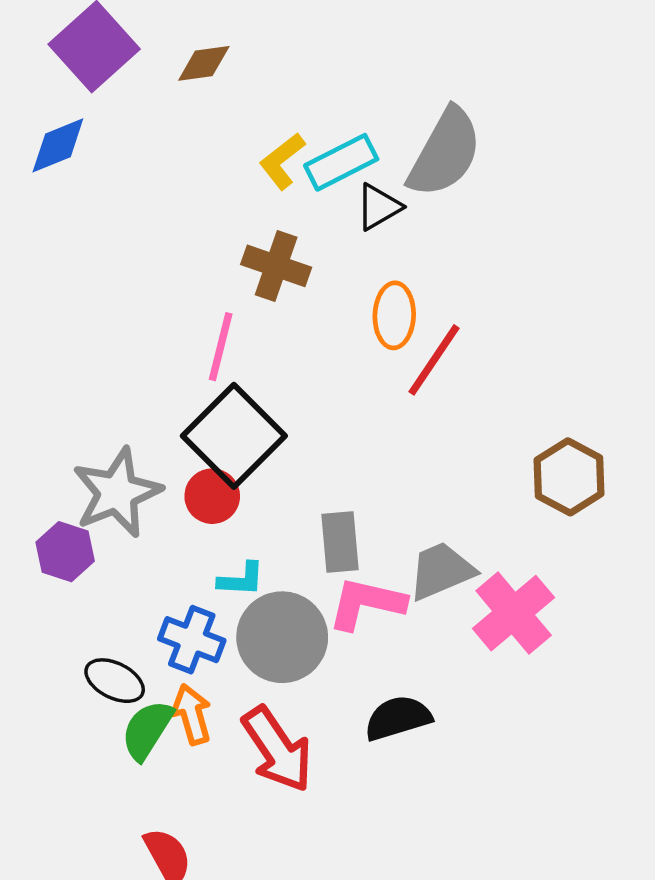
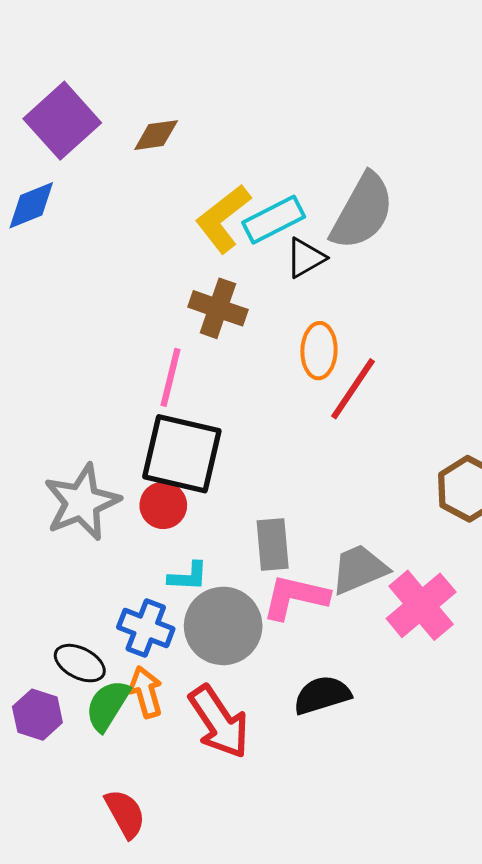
yellow L-shape: (282, 161) -> (223, 219), size x1.4
black square: (234, 436) -> (182, 454), turned -32
purple hexagon: (65, 552) -> (37, 715), moved

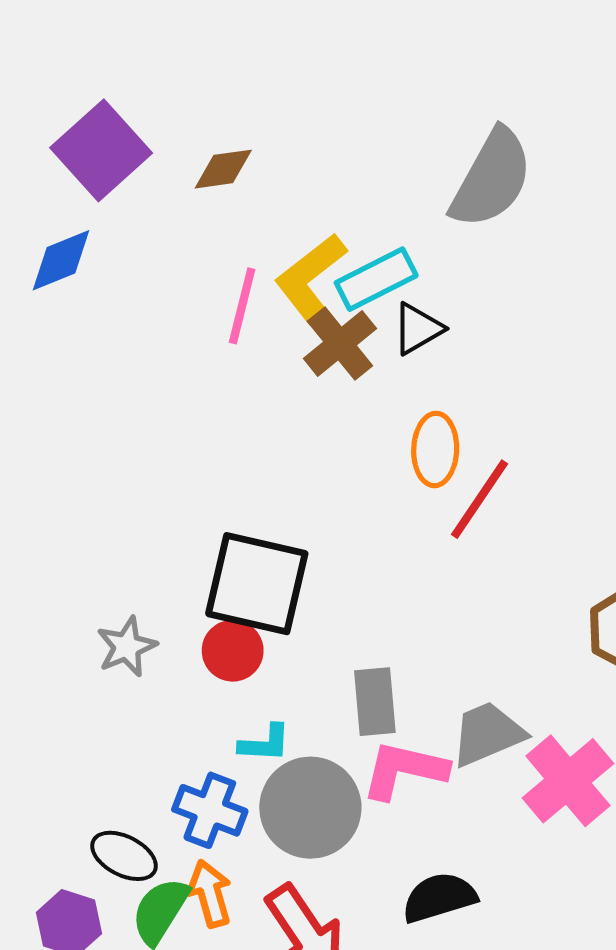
gray semicircle: (362, 211) -> (492, 179), moved
brown cross: (218, 308) -> (340, 344), moved, turned 32
pink line: (171, 377) -> (242, 306), moved
gray star: (82, 502) -> (127, 647), size x0.6

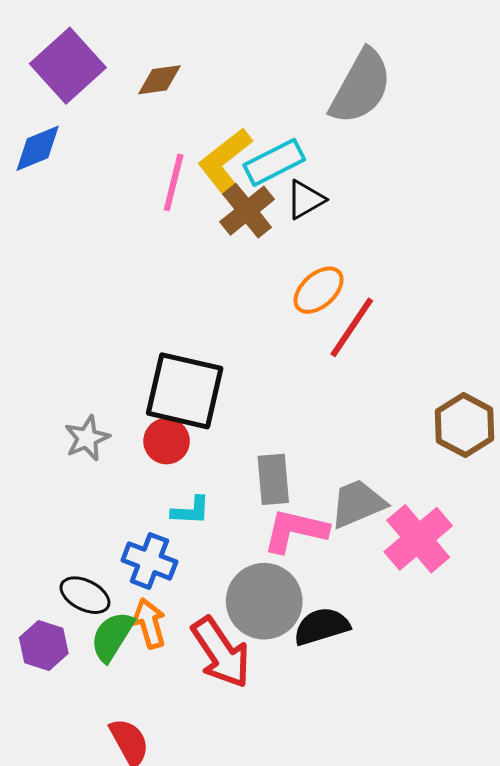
orange ellipse: (435, 449) -> (319, 290), turned 46
gray circle: (310, 808) -> (264, 601), moved

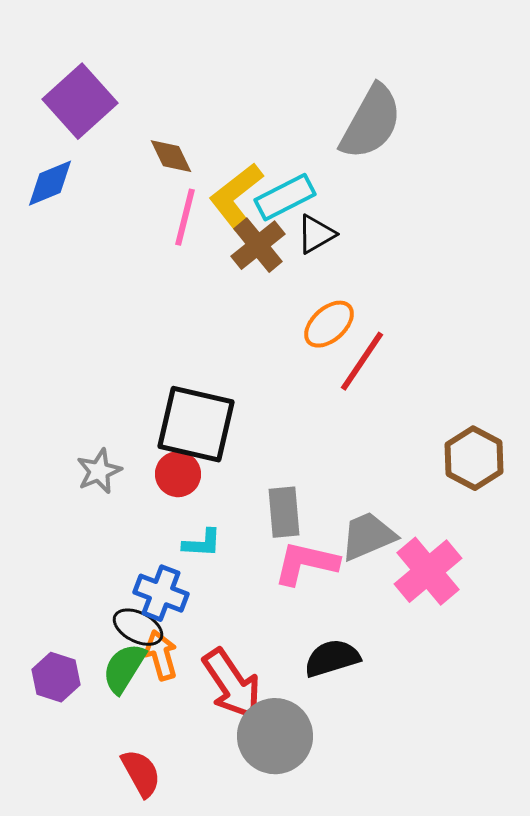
brown diamond: (159, 80) -> (171, 156), moved, turned 72
black ellipse: (85, 595) -> (138, 627), moved
gray circle: (264, 601) -> (275, 736), moved

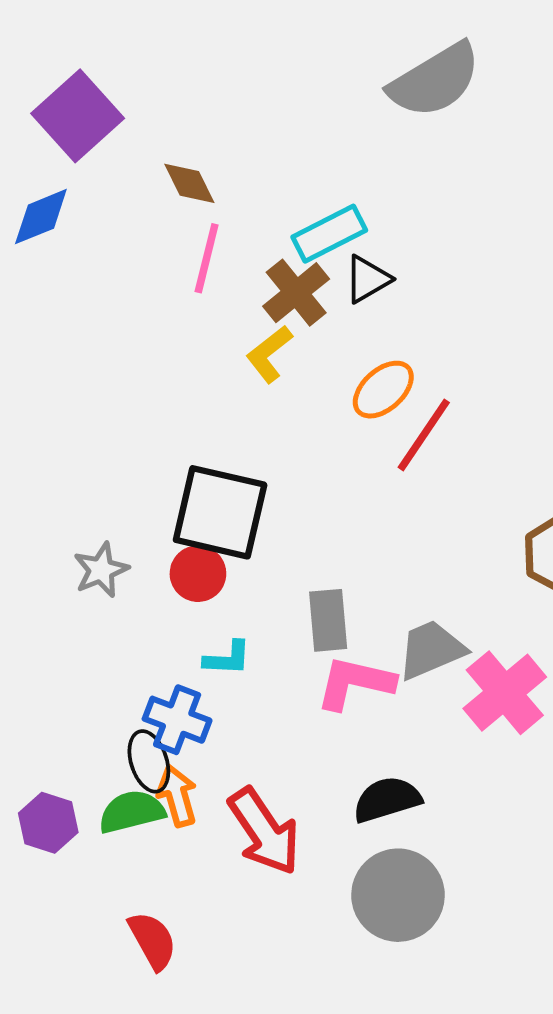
gray semicircle: (371, 122) -> (435, 80), moved, turned 30
yellow L-shape: (236, 196) -> (269, 354), moved, size x0.7
black ellipse: (138, 627) -> (149, 761), turned 45
green semicircle: (124, 668) -> (132, 812), turned 44
gray circle: (275, 736) -> (398, 895), moved

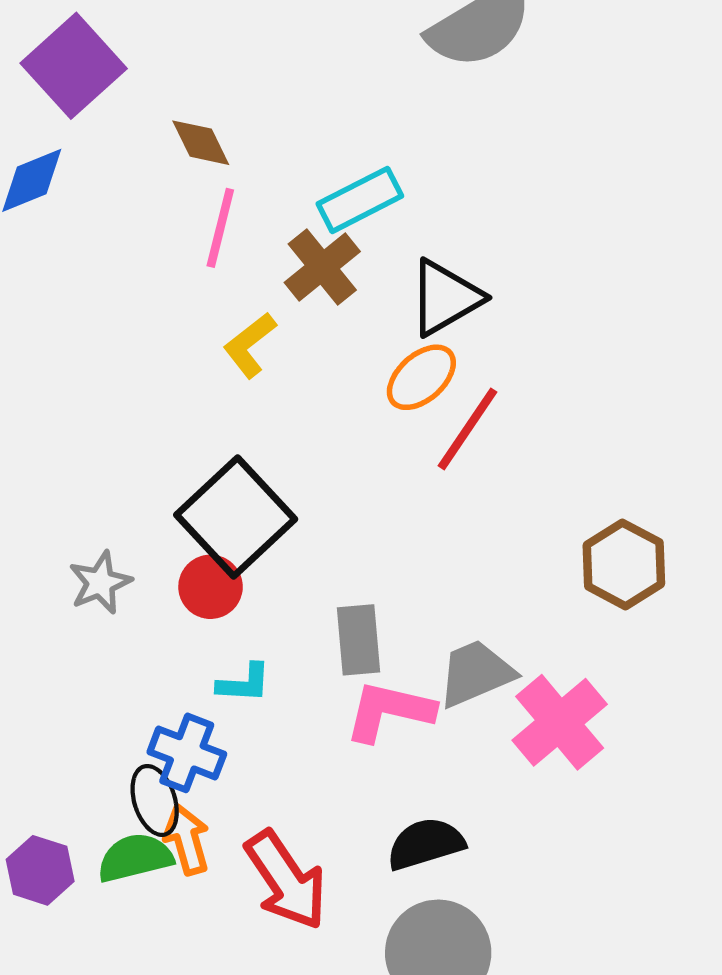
black triangle: (367, 279) -> (445, 298), moved, size x1.4
yellow L-shape: (269, 354) -> (250, 345), moved
black square: (220, 512) -> (236, 517), turned 34

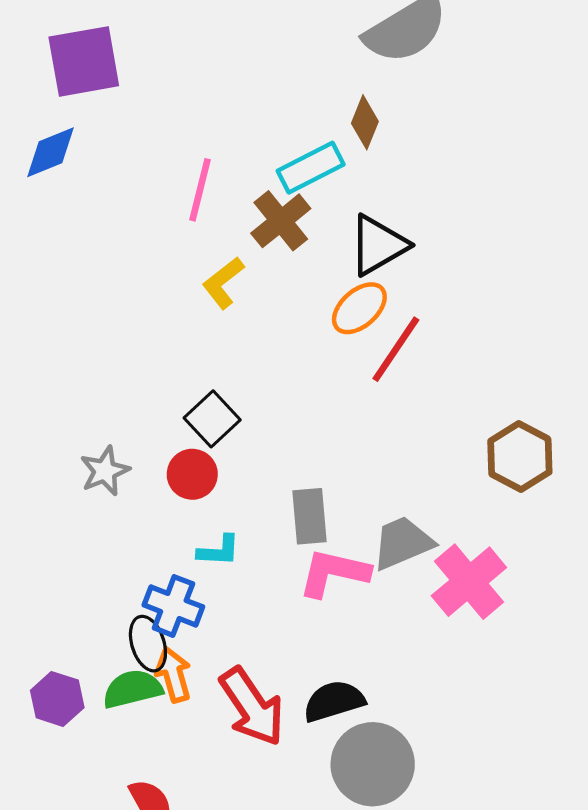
purple square: (74, 66) -> (84, 61), turned 32
brown diamond: (201, 143) -> (365, 122), moved, turned 48
black square: (236, 517) -> (212, 419), size x0.6
black semicircle: (426, 844) -> (334, 701), moved

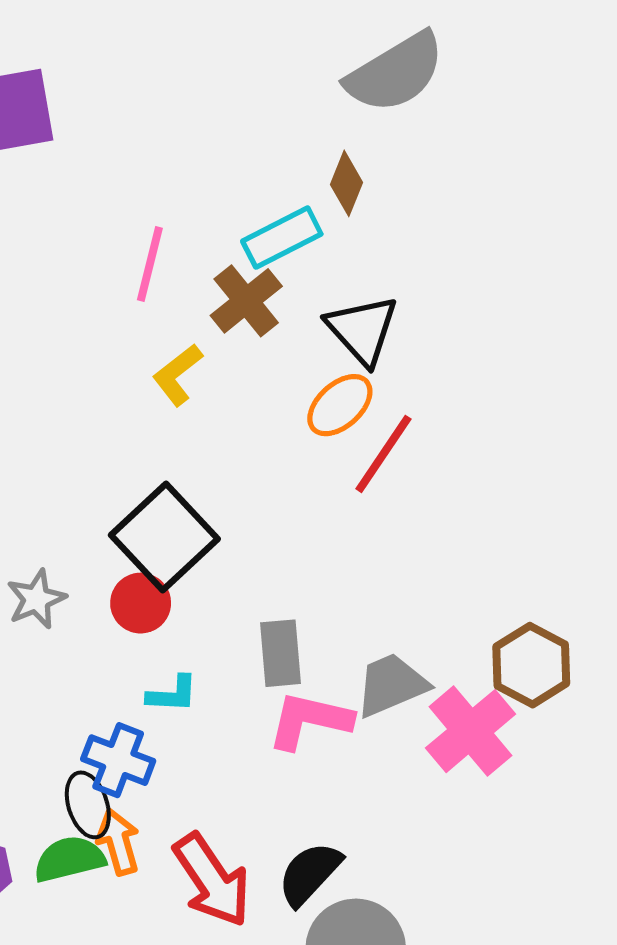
black triangle: (378, 245) -> (362, 330), turned -42
black square: (212, 419) -> (164, 537), size x1.6
brown hexagon: (520, 457) -> (531, 665), moved
black semicircle: (334, 701) -> (310, 874), turned -30

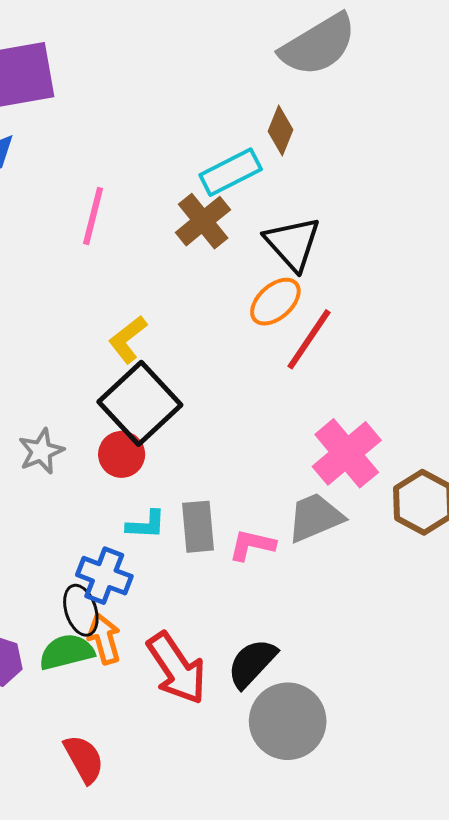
pink line: (150, 264) -> (93, 216), moved
yellow L-shape: (178, 375) -> (128, 339), moved
gray rectangle: (280, 653) -> (198, 527), moved
pink L-shape: (310, 721) -> (252, 545), size x0.7
pink cross: (471, 731) -> (347, 453), moved

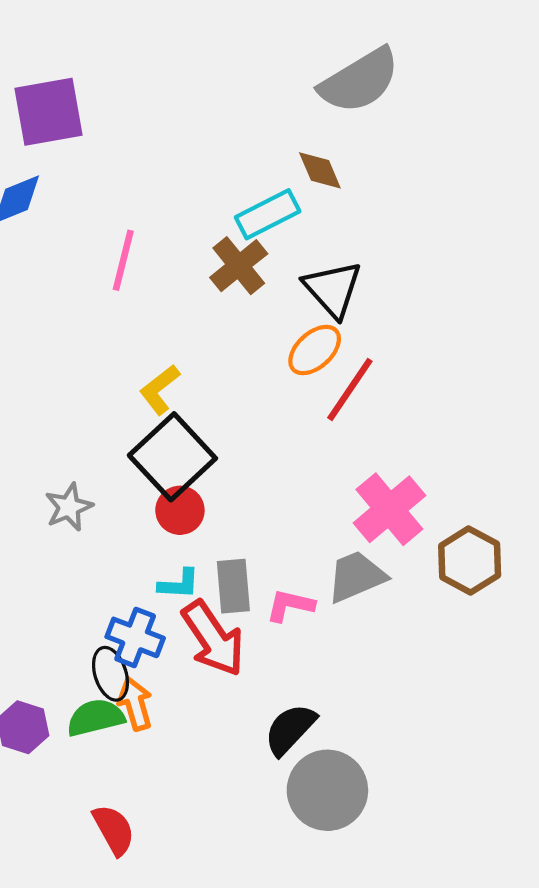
brown diamond: (280, 130) -> (320, 170), turned -45
red circle: (122, 454) -> (180, 510), moved
red arrow: (177, 668) -> (213, 639), moved

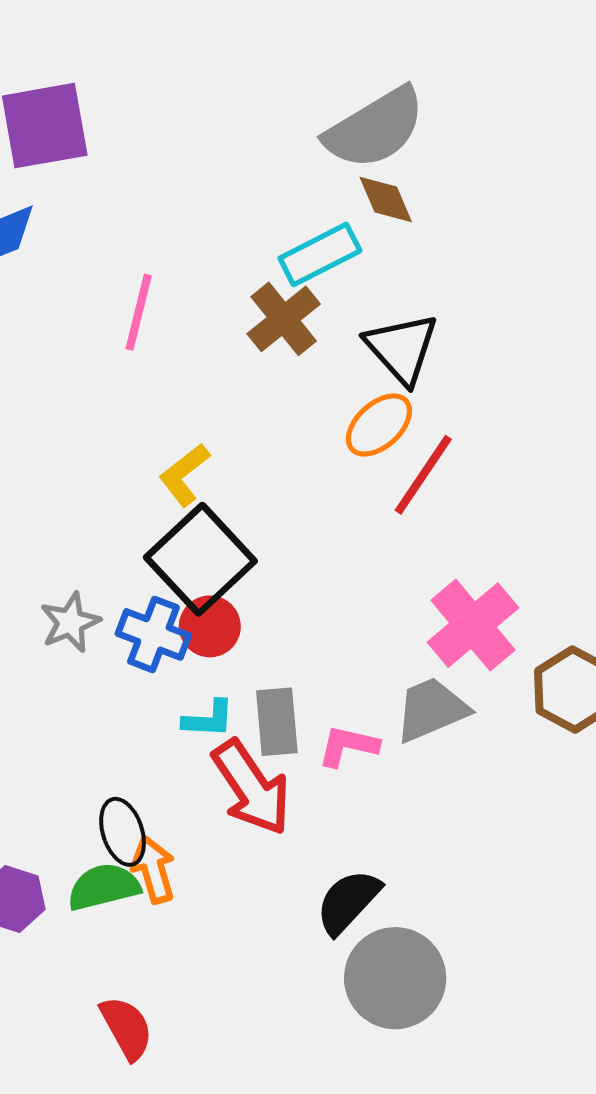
gray semicircle: (359, 81) -> (375, 128), moved
blue cross: (135, 637) -> (153, 634), moved

